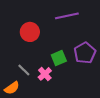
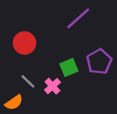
purple line: (67, 16) -> (78, 18), turned -30
red circle: (30, 32) -> (24, 43), moved

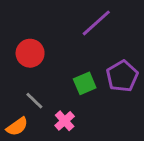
pink cross: (52, 86) -> (65, 121), moved

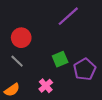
purple pentagon: (122, 76) -> (85, 69), moved
gray line: (34, 101) -> (17, 61), moved

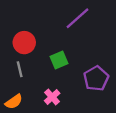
green square: (60, 59) -> (59, 60), moved
gray line: (17, 61) -> (20, 69), turned 32

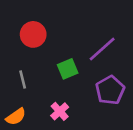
purple line: (78, 18) -> (102, 49), moved
red circle: (24, 43) -> (33, 34), moved

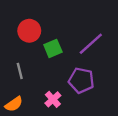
green square: (68, 69) -> (53, 48), moved
purple pentagon: (110, 90) -> (81, 80), moved, turned -30

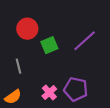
purple pentagon: (81, 80) -> (76, 89), moved

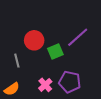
red circle: (27, 29) -> (34, 40), moved
green square: (49, 45) -> (55, 51), moved

